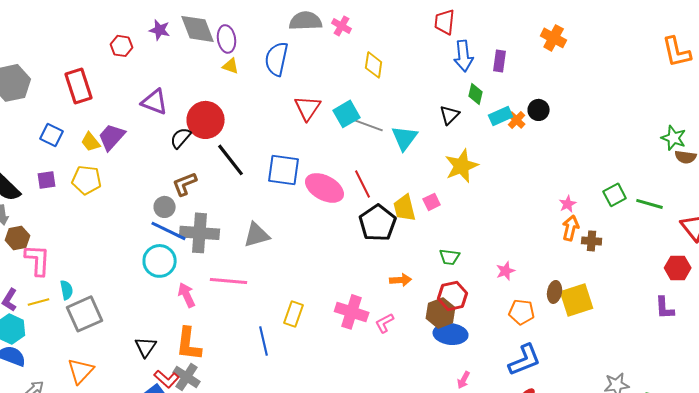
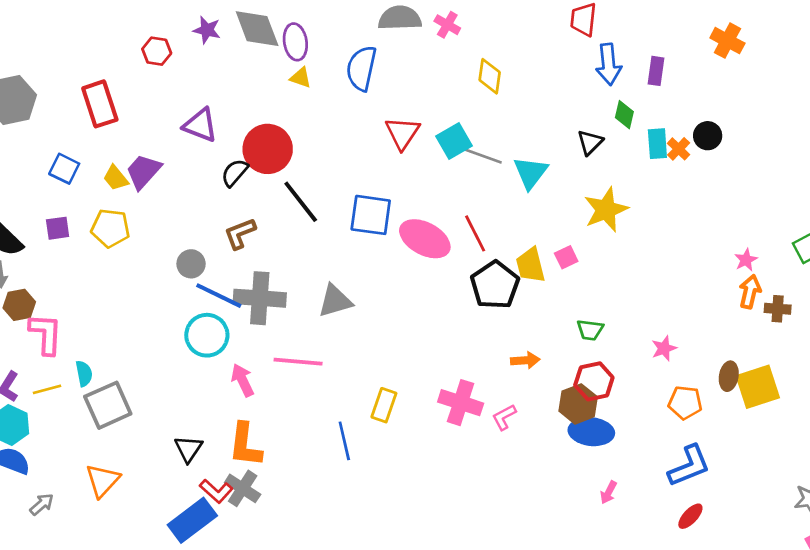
cyan rectangle: (501, 116) -> (657, 144), turned -70
gray circle: (165, 207) -> (191, 264), moved

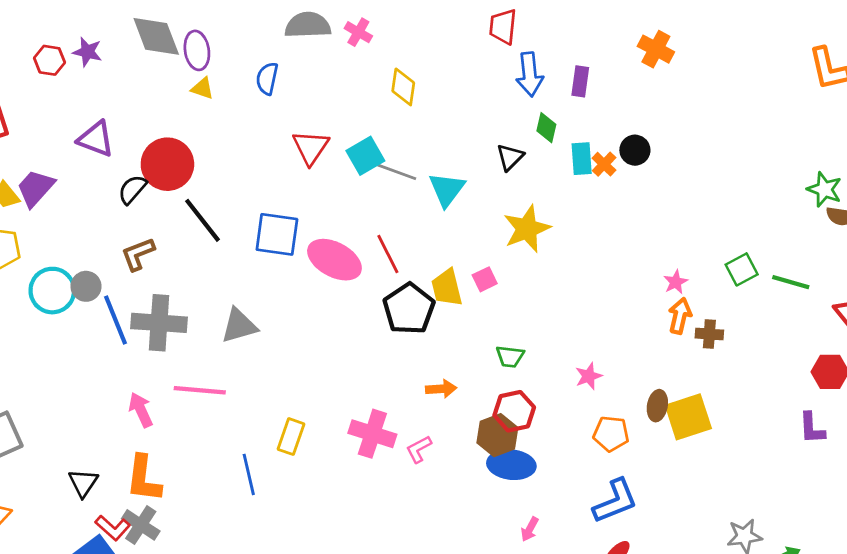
purple star: (207, 30) -> (87, 52), moved
blue semicircle: (361, 68) -> (267, 79), size x0.7
blue line: (219, 296) -> (115, 320), turned 42
cyan circle: (207, 335) -> (52, 291), moved

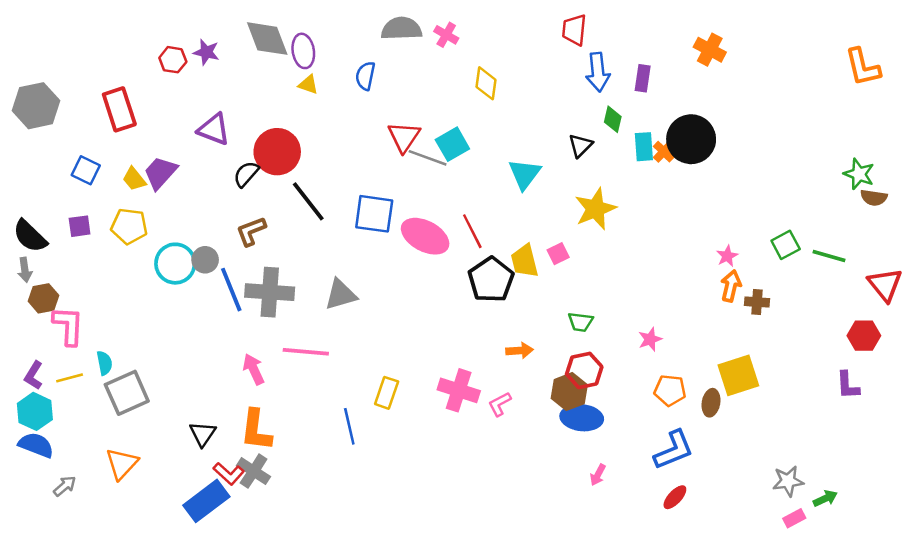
black circle: (635, 150) -> (691, 139), size x1.8
gray line: (395, 171) -> (428, 158), moved
brown ellipse: (657, 406) -> (711, 403), moved

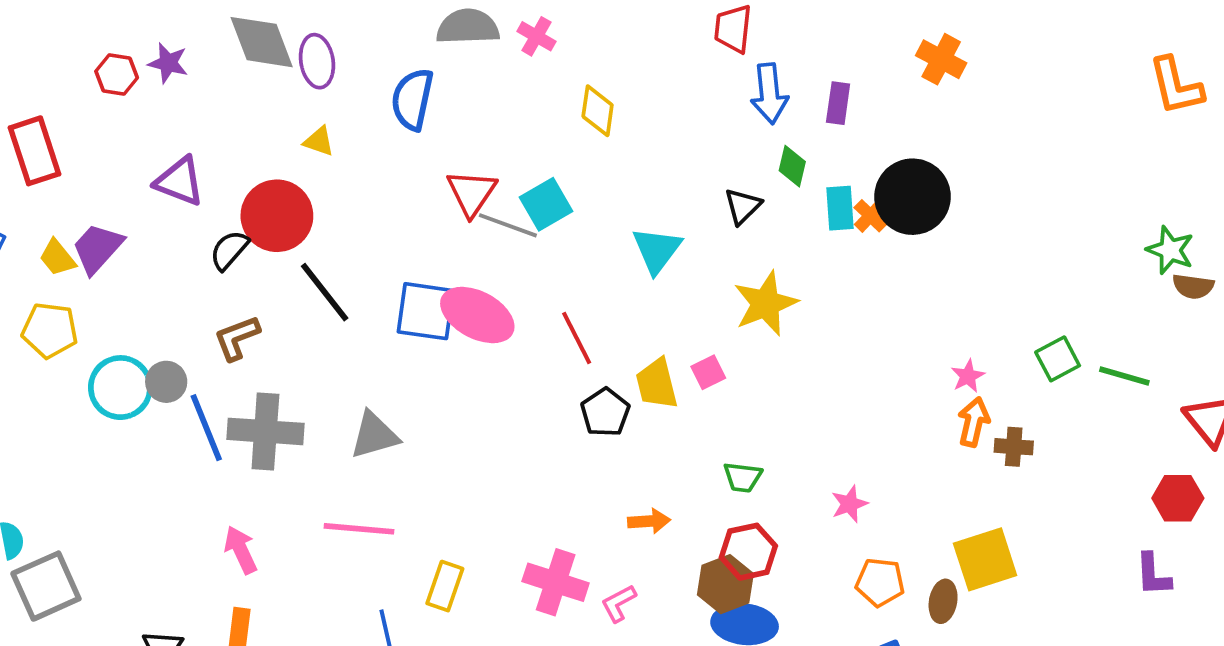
blue semicircle: (365, 76) -> (412, 99), size x1.4
yellow triangle: (308, 85) -> (319, 141), moved
pink ellipse: (425, 236) -> (477, 315), moved
black pentagon: (491, 280) -> (605, 412), size x0.7
pink line: (306, 352) -> (359, 529), moved

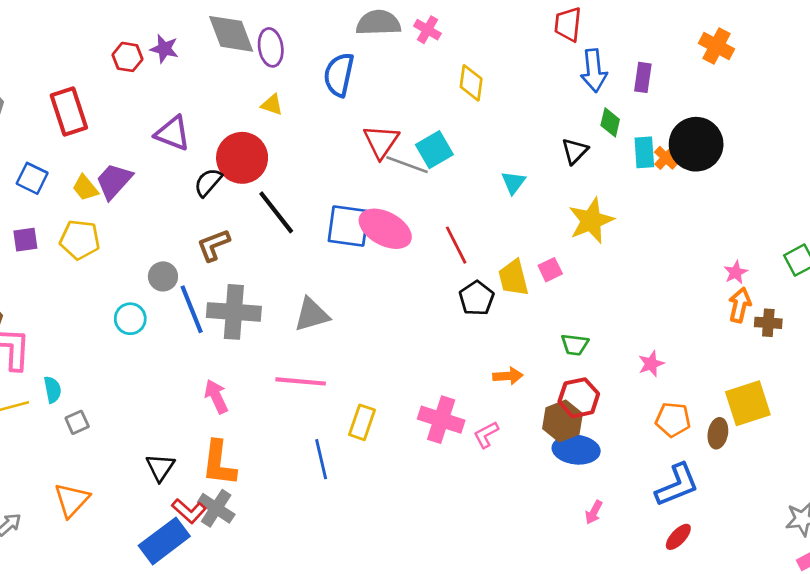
cyan triangle: (657, 250) -> (513, 182), size x0.7
cyan circle: (120, 388) -> (130, 319), moved, size x0.7
gray square: (46, 586) -> (77, 422), size x0.5

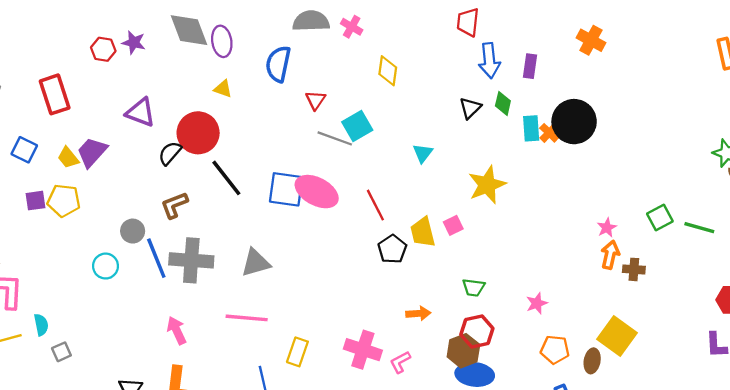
red triangle: (381, 141) -> (316, 100), moved, size x0.7
black triangle: (575, 151) -> (470, 108), moved
purple square: (25, 240) -> (36, 201), moved
yellow square: (748, 403) -> (617, 336), turned -36

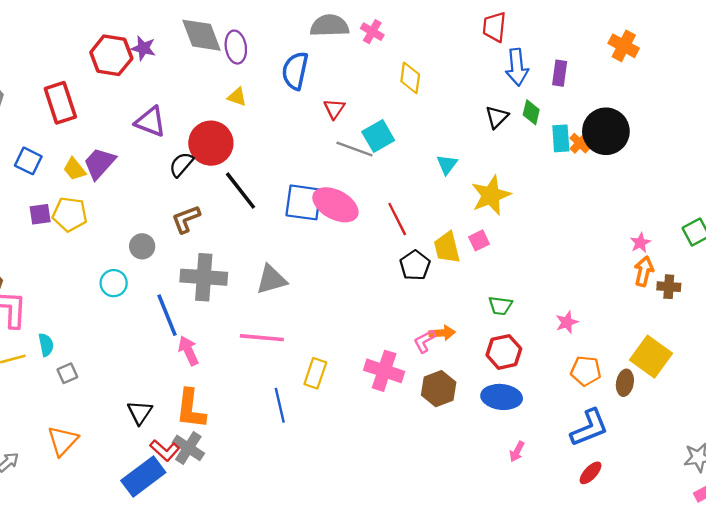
red hexagon: (103, 49) -> (111, 55), size x1.6
yellow star: (487, 185) -> (491, 195), moved
blue line: (156, 258) -> (167, 315), moved
brown hexagon: (463, 351) -> (439, 389), moved
pink L-shape: (400, 362) -> (424, 341), moved

